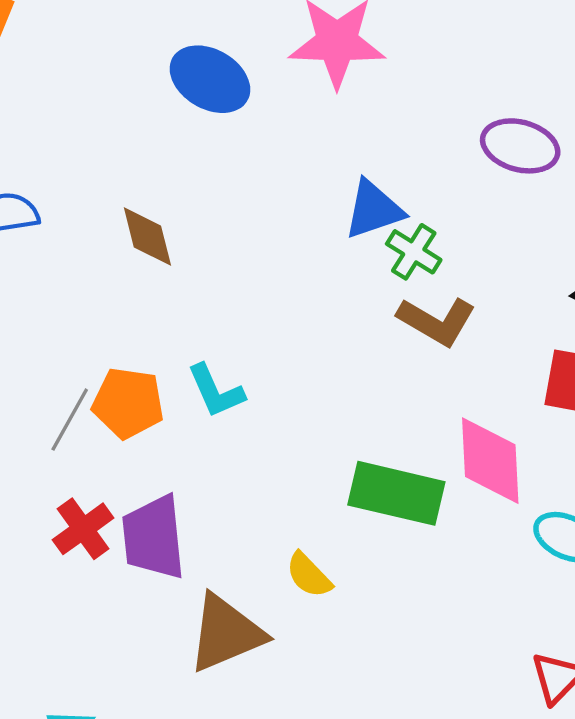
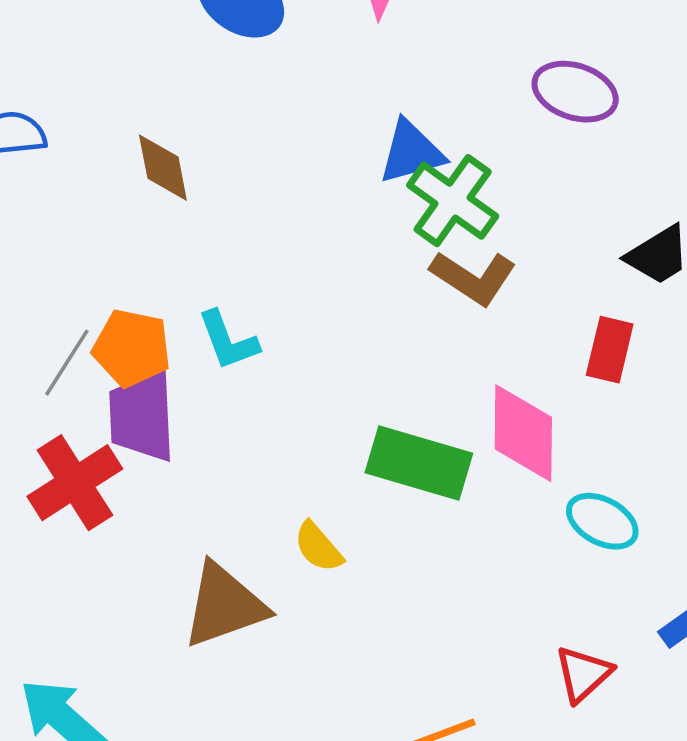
green cross: (414, 252) -> (453, 201), size x1.5
red cross: (83, 529) -> (75, 483), size x1.4
purple trapezoid: (153, 537) -> (142, 416), moved

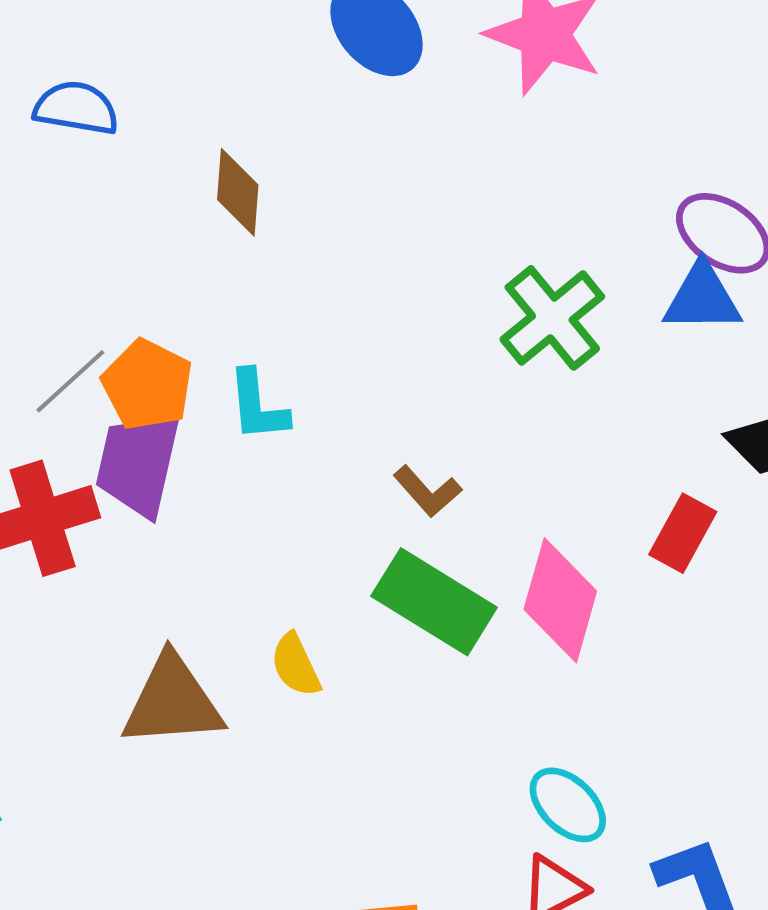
blue triangle: (411, 152) -> (702, 298), moved
brown L-shape: (473, 278) -> (427, 491), moved, size x0.7
cyan ellipse: (602, 521) -> (568, 805), moved

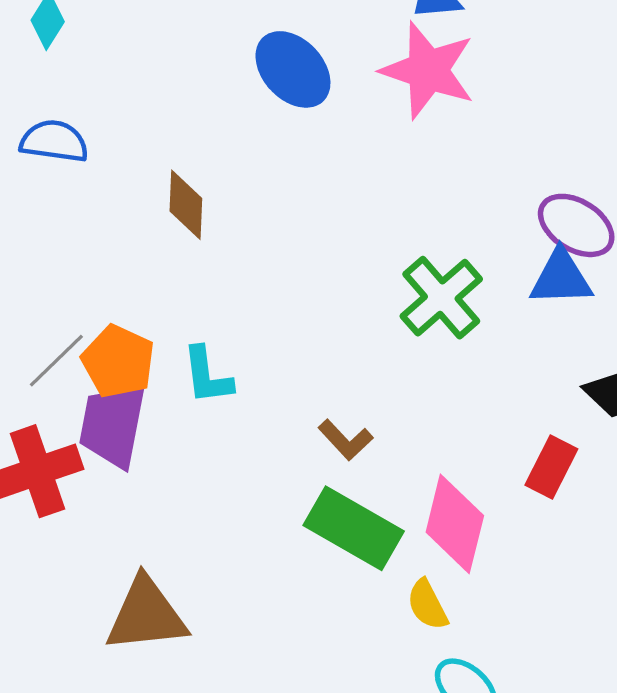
yellow semicircle: (296, 665) -> (427, 605), moved

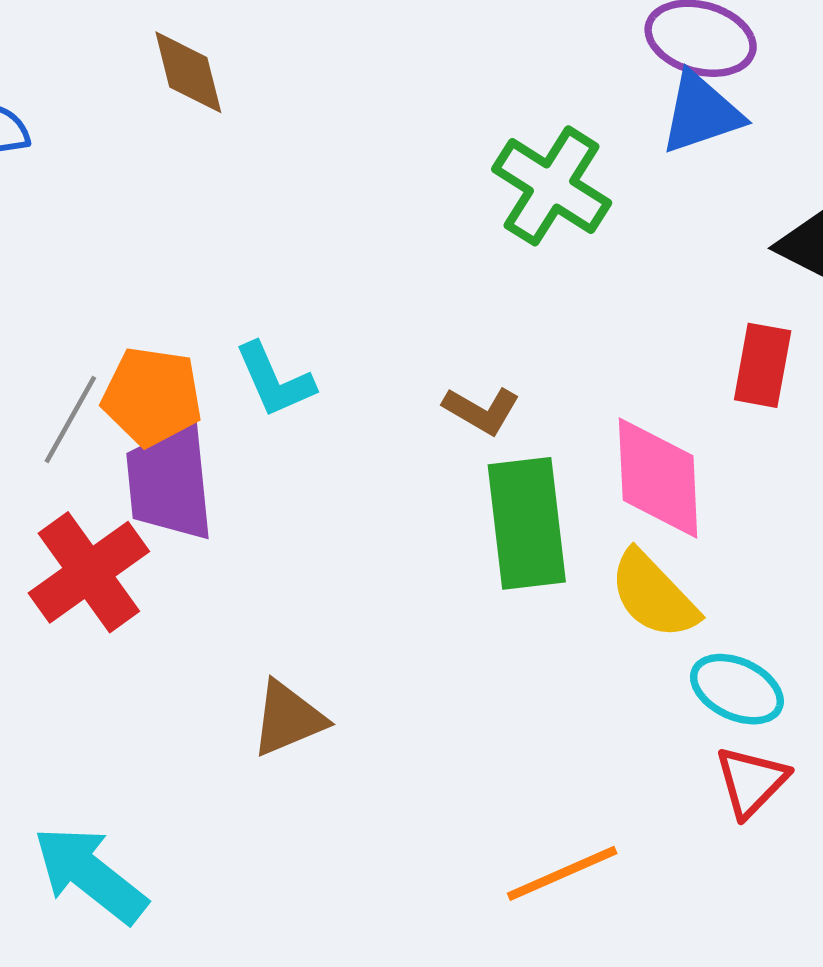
brown diamond: (186, 205) -> (188, 72), moved
green rectangle: (354, 528) -> (527, 523), turned 70
yellow semicircle: (427, 605) -> (654, 595), size x1.4
brown triangle: (146, 615) -> (288, 718), size x0.7

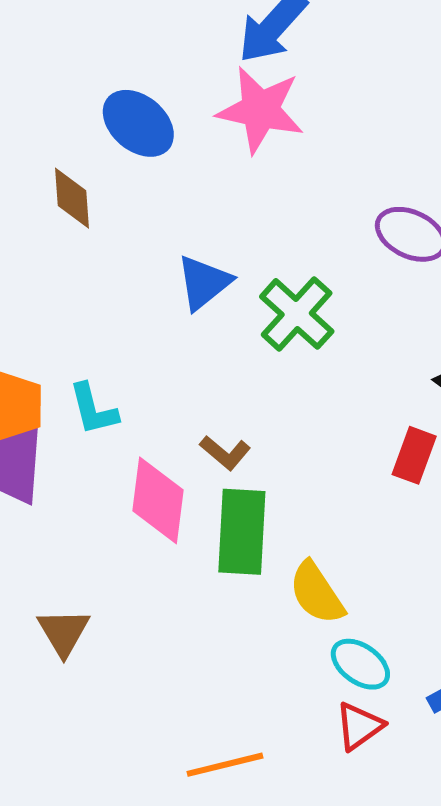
blue triangle: (701, 113) -> (204, 283), moved, turned -30
pink diamond: (658, 478) -> (158, 500), moved
brown triangle: (288, 718) -> (64, 632), turned -48

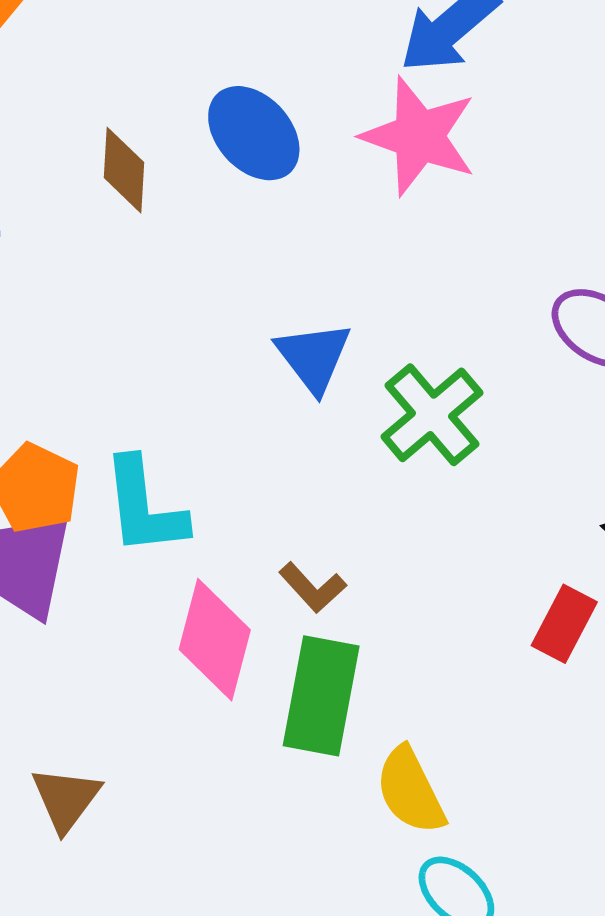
brown diamond: (72, 198) -> (124, 170), moved
blue triangle: (204, 283) -> (314, 357), turned -36
cyan L-shape: (93, 409) -> (144, 507), size x1.4

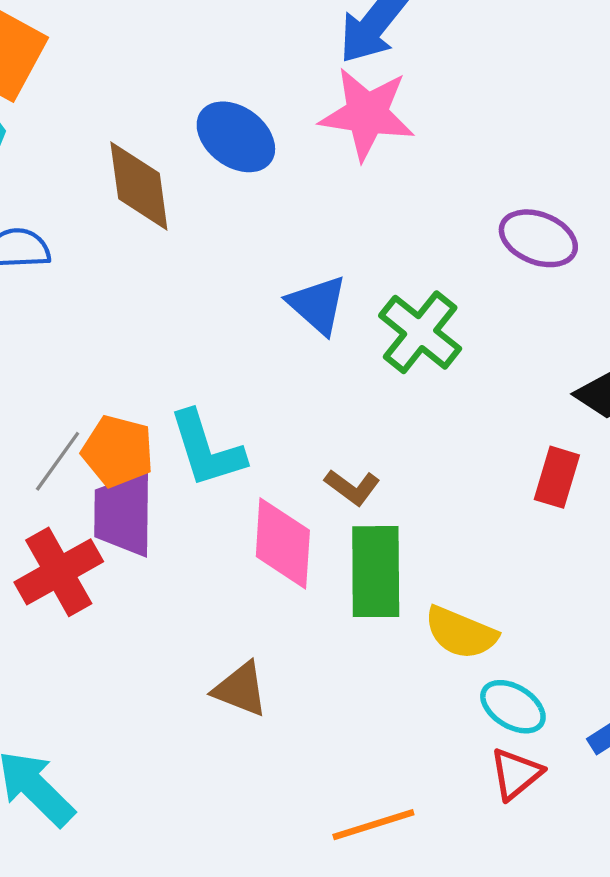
brown diamond: (124, 170) -> (139, 186), size x1.4
yellow semicircle: (410, 791) -> (461, 633), turned -30
brown triangle: (66, 799) -> (240, 689), moved, turned -34

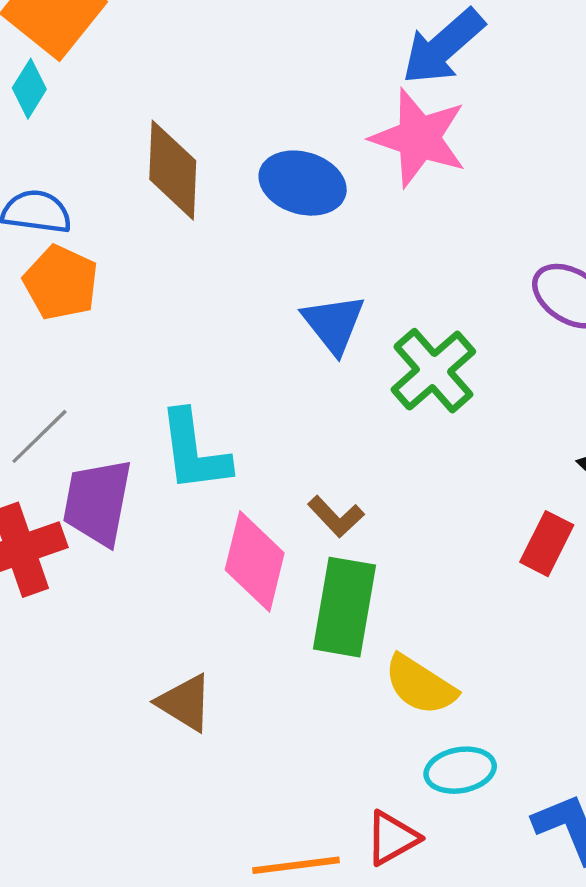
blue ellipse: (236, 137) -> (303, 183), moved, turned -30
orange pentagon: (118, 451) -> (61, 283), moved
cyan ellipse: (513, 707) -> (460, 770), turned -52
red triangle: (516, 774) -> (392, 838), moved

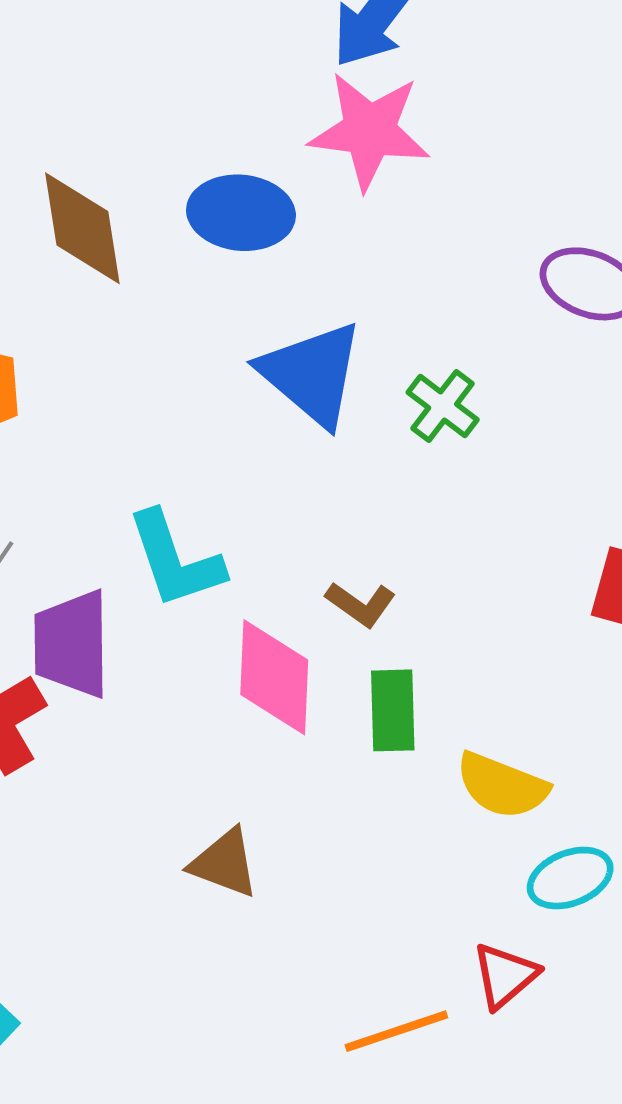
blue triangle: (334, 324) -> (312, 374), size x1.4
green cross: (433, 371) -> (443, 406), size x0.7
green rectangle: (344, 607) -> (393, 710), size x0.7

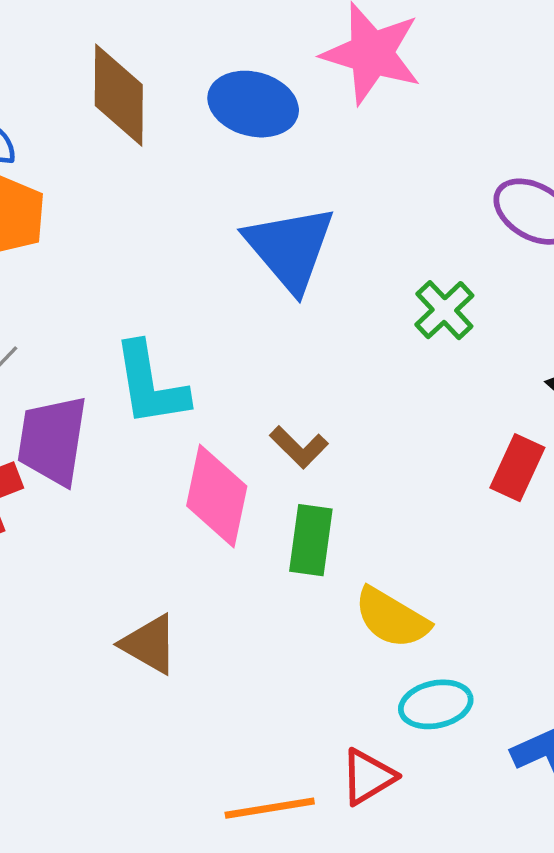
green cross: (443, 406) -> (444, 310), moved

